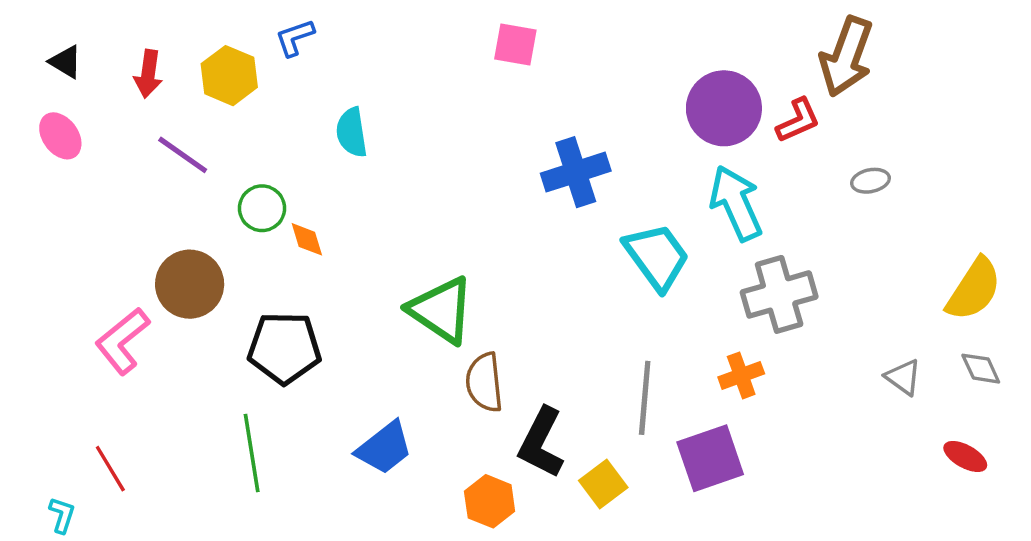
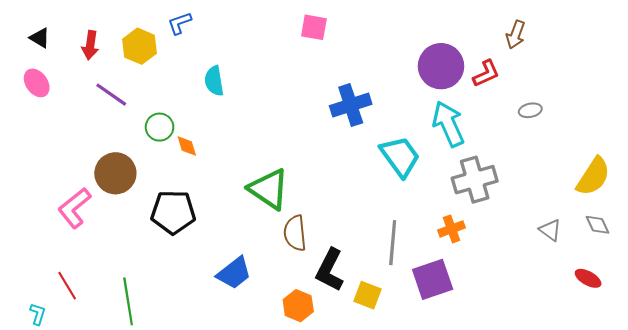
brown arrow: (846, 57) -> (516, 35), size x0.6
green line: (252, 453) -> (128, 301), moved
yellow square: (603, 484) -> (367, 295), turned -32

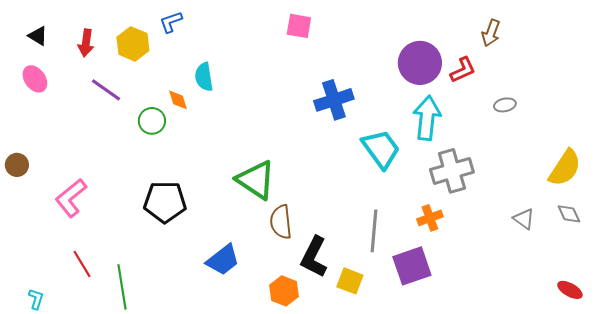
cyan arrow: (448, 124) -> (427, 118), turned 30
orange diamond: (187, 146) -> (178, 100), moved
brown circle: (115, 173) -> (17, 165), moved, size x0.6
red ellipse: (588, 278) -> (570, 290), moved
red line: (67, 286) -> (82, 264), moved

